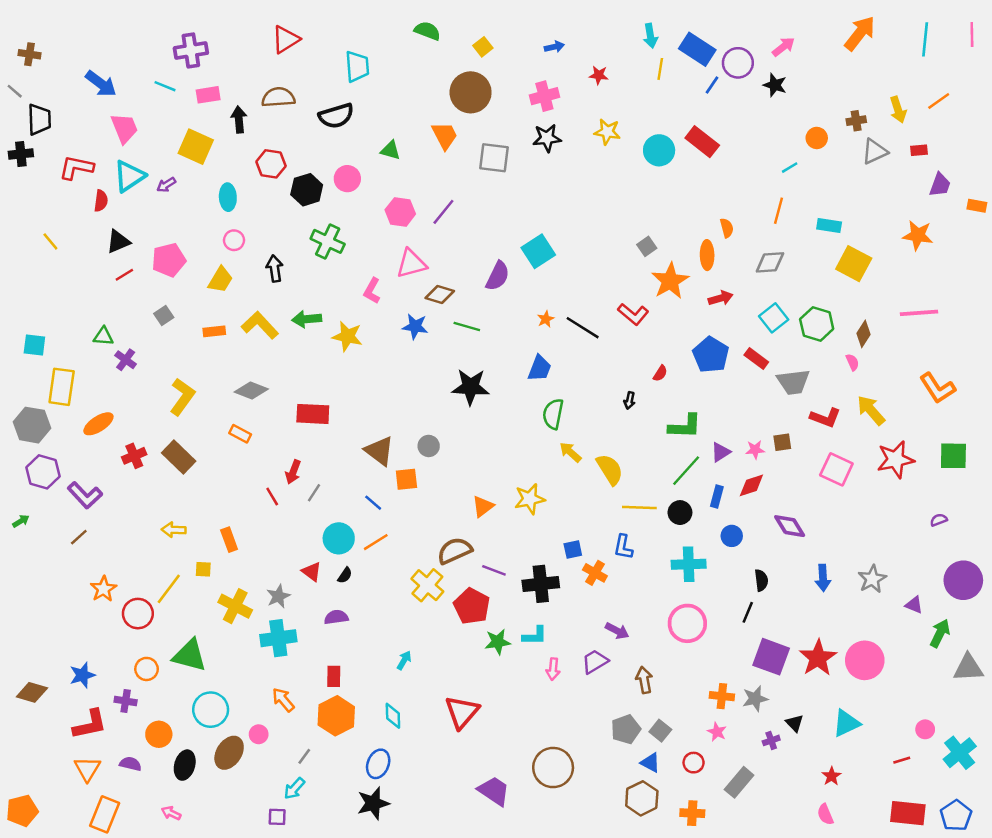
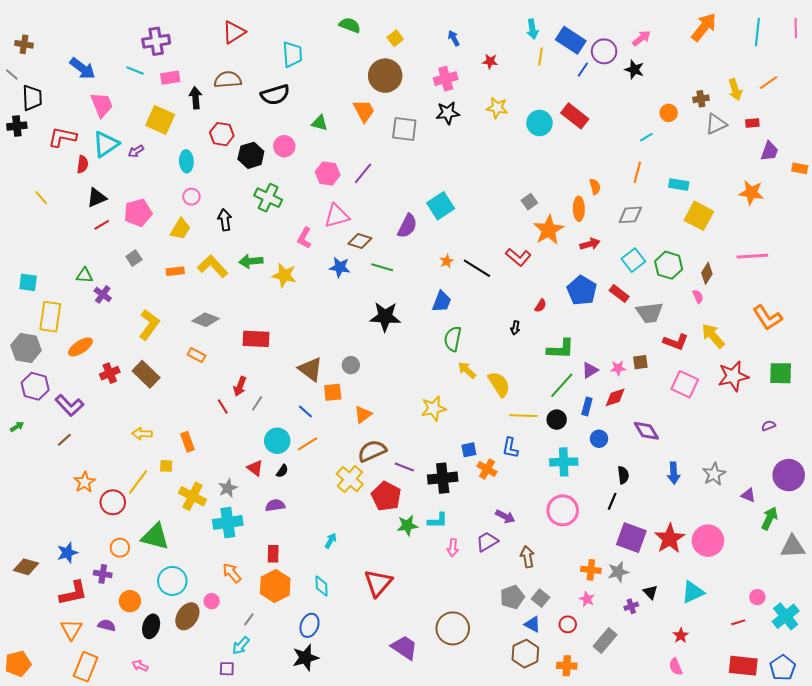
blue arrow: (554, 47) -> (454, 38), turned -105
orange triangle: (483, 506) -> (363, 415), moved

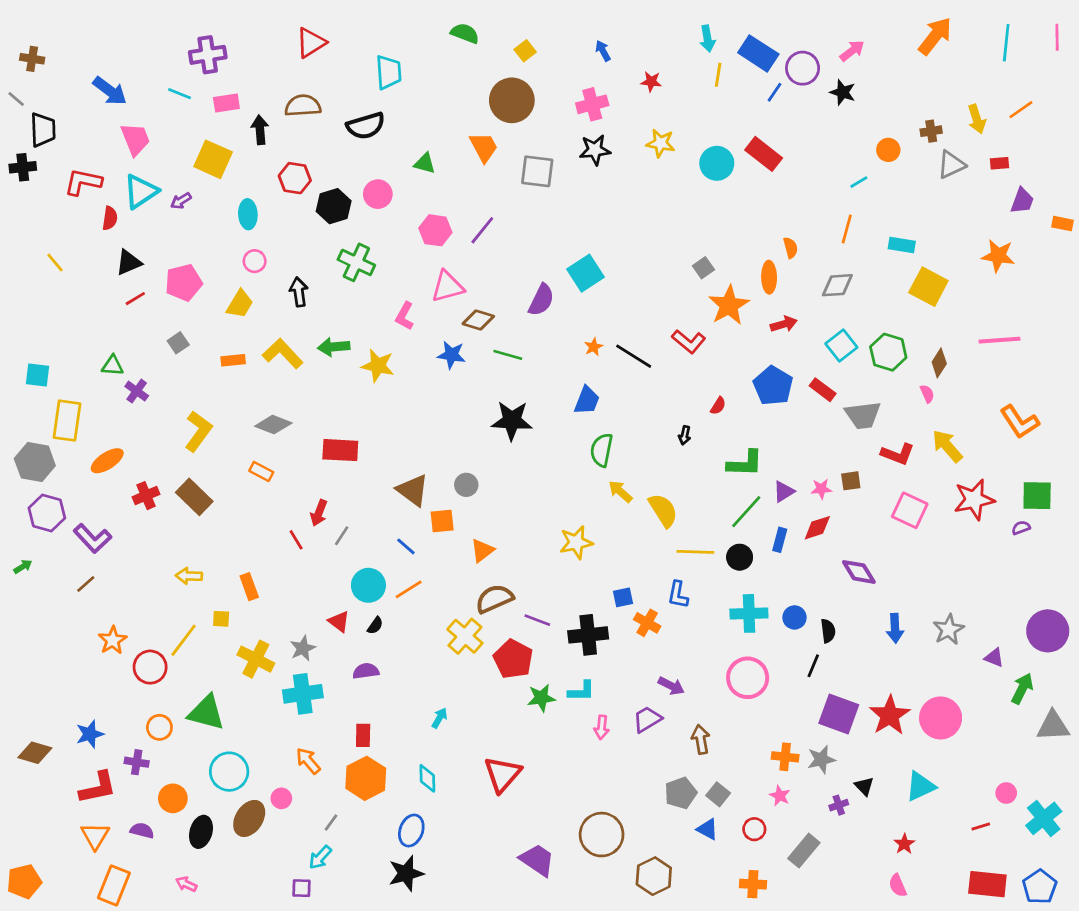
purple semicircle: (768, 426) -> (1021, 528), moved
blue circle: (599, 439) -> (795, 617), moved
brown hexagon: (525, 654) -> (654, 876), moved

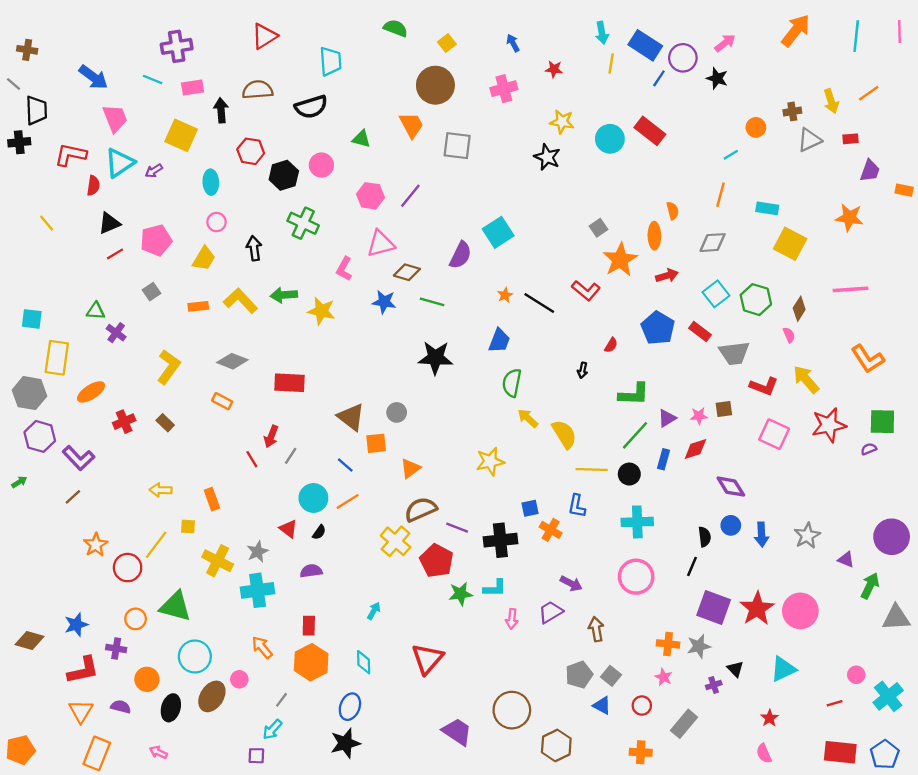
black star: (595, 150) -> (547, 157), moved, turned 30
brown rectangle: (194, 497) -> (165, 423), size x0.6
blue circle: (795, 617) -> (731, 525), moved

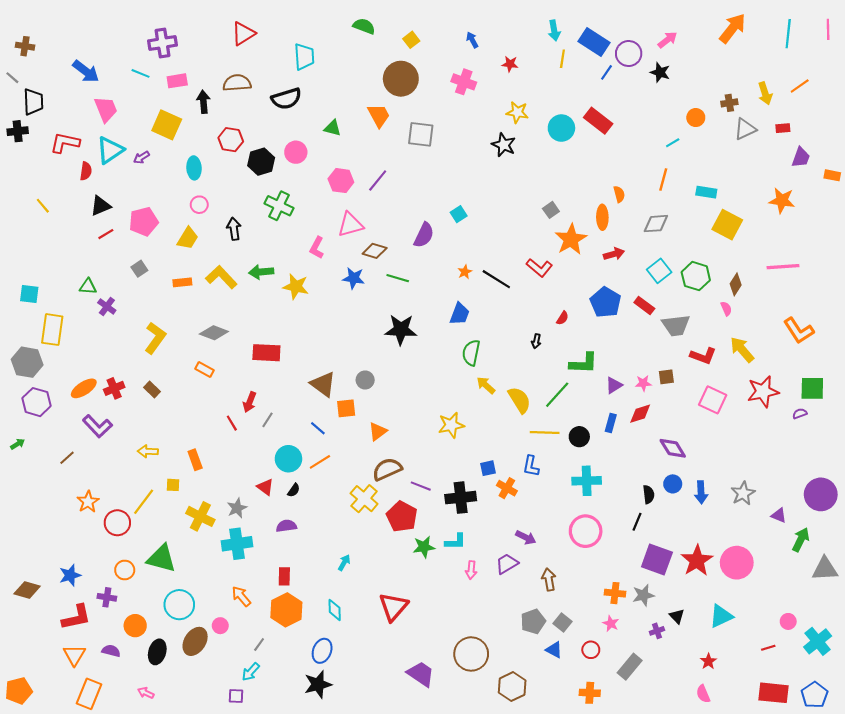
pink cross: (504, 89) -> (464, 82), turned 35
cyan square: (498, 232) -> (459, 214), size x0.6
orange ellipse: (91, 392) -> (84, 388), moved
green line: (635, 435) -> (557, 395), moved
purple L-shape: (79, 458) -> (97, 426), moved

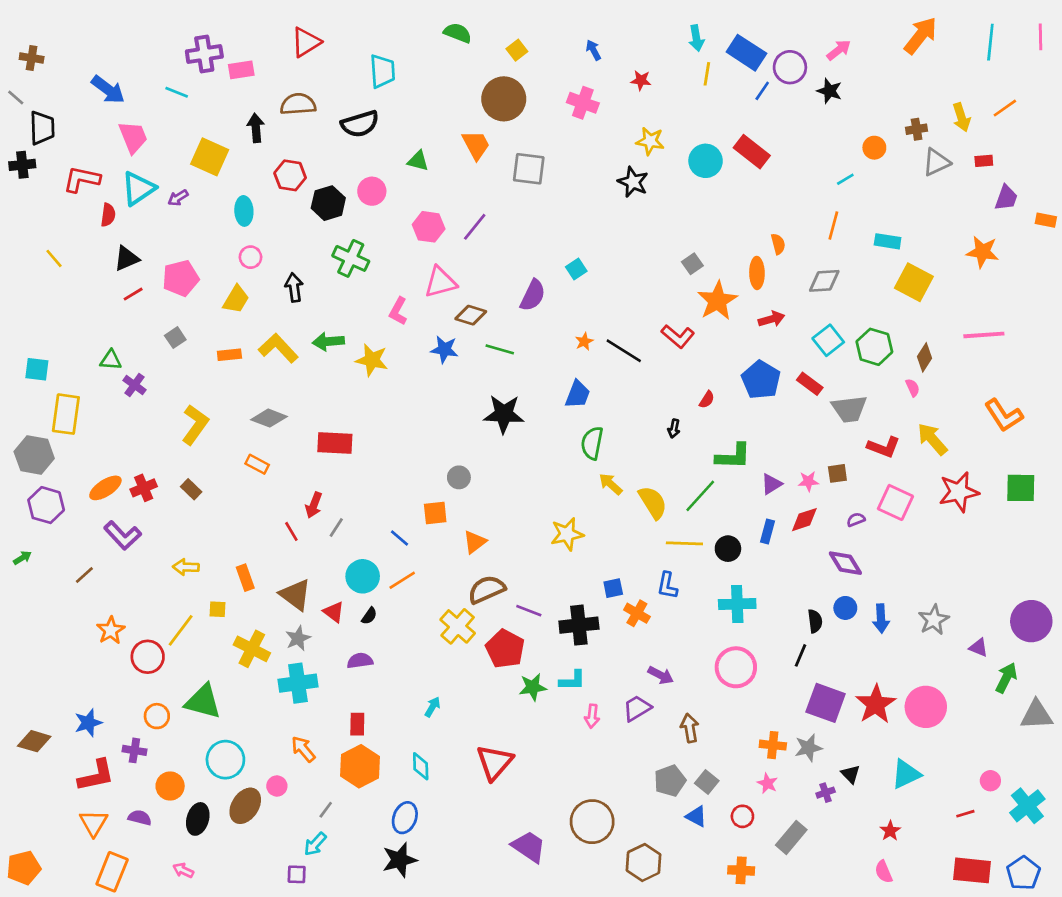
pink rectangle: (177, 81) -> (241, 70), moved
brown triangle: (323, 384) -> (295, 595), moved
purple semicircle: (800, 414) -> (856, 520), moved

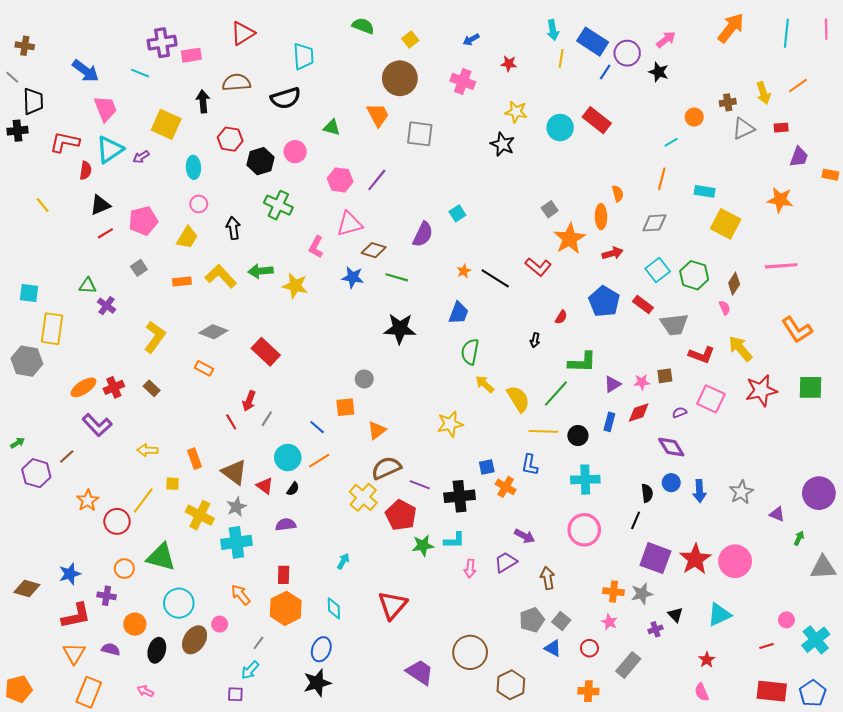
blue arrow: (593, 50) -> (471, 40), turned -91
red rectangle: (335, 443) -> (266, 352), turned 40
purple hexagon: (46, 505) -> (36, 473), moved
green arrow: (1006, 678) -> (799, 538), size x0.6

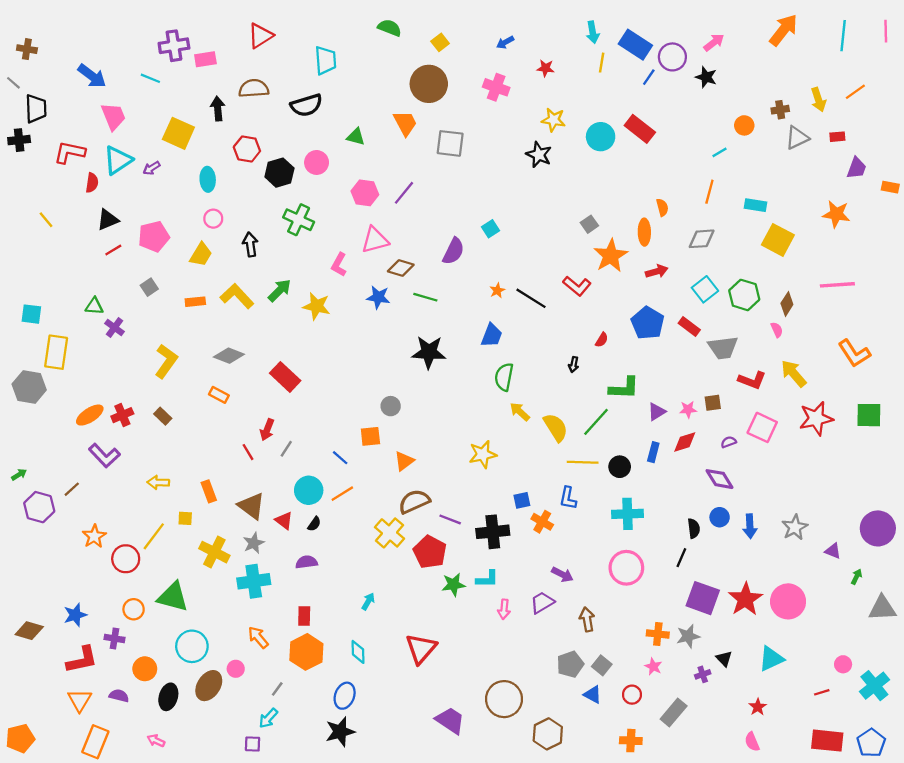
green arrow: (261, 271) -> (279, 290), turned 140

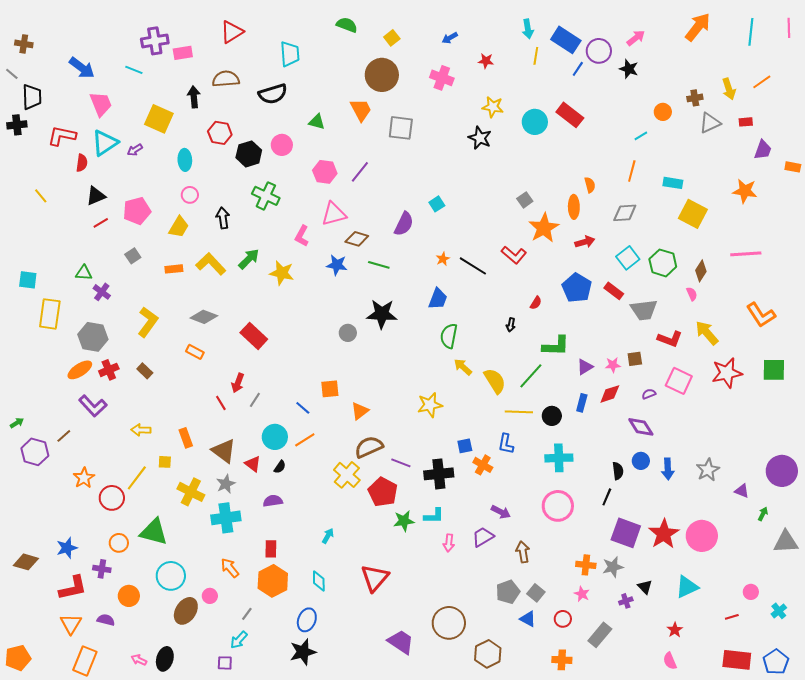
gray hexagon: (29, 387) -> (93, 337), moved
gray circle: (391, 406) -> (348, 333), moved
cyan cross: (874, 686) -> (779, 611), size x0.6
black ellipse: (168, 697) -> (165, 659), moved

